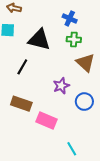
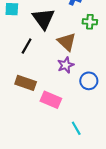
black triangle: (39, 40) -> (43, 19), turned 40
green cross: (74, 40) -> (90, 22), moved
brown triangle: (85, 63) -> (67, 42), moved

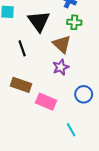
green cross: (90, 22) -> (74, 22), moved
black line: (27, 46) -> (22, 48), turned -49
blue circle: (89, 81) -> (84, 94), moved

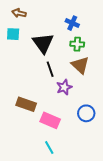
brown triangle: (62, 44) -> (80, 65), moved
black line: (22, 48) -> (50, 69), moved
cyan line: (71, 130) -> (49, 147), moved

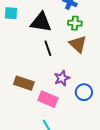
black triangle: (43, 43) -> (41, 22), turned -45
purple star: (64, 87) -> (62, 78), moved

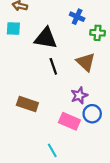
green cross: (75, 23) -> (98, 33), moved
purple star: (62, 78) -> (79, 95), moved
pink rectangle: (48, 99) -> (69, 121), moved

